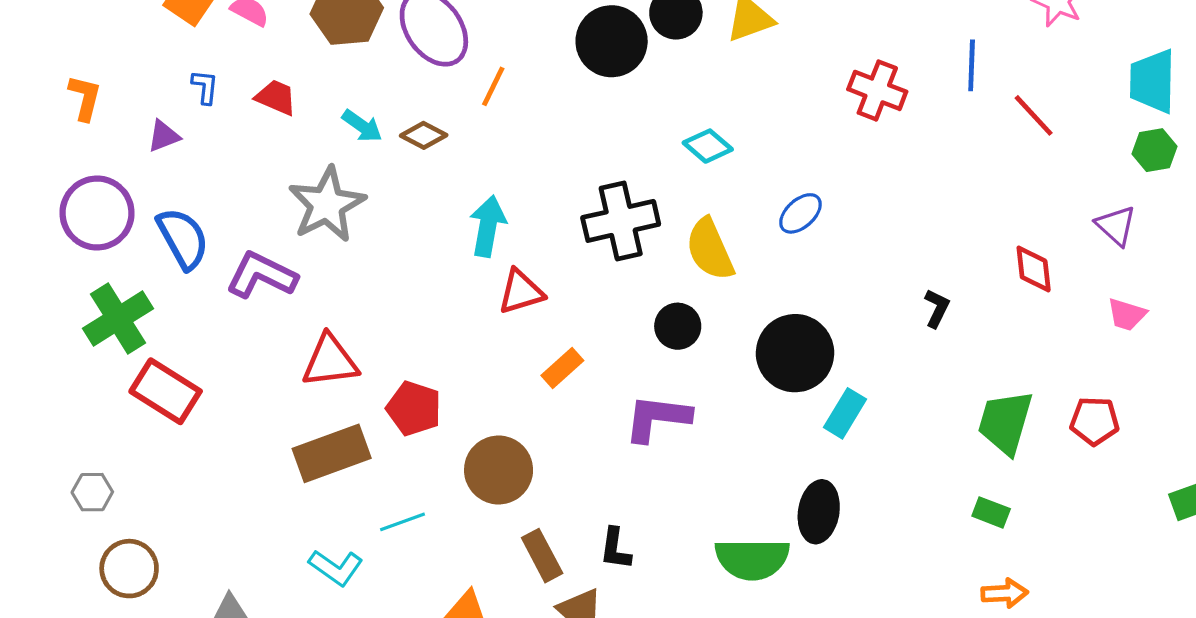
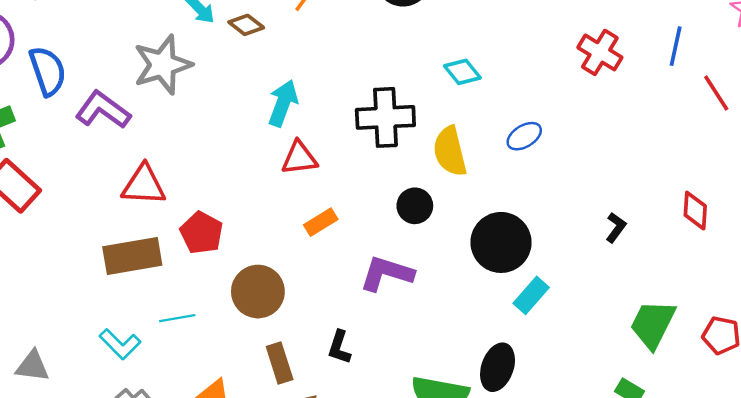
black L-shape: (615, 549) -> (339, 347), moved

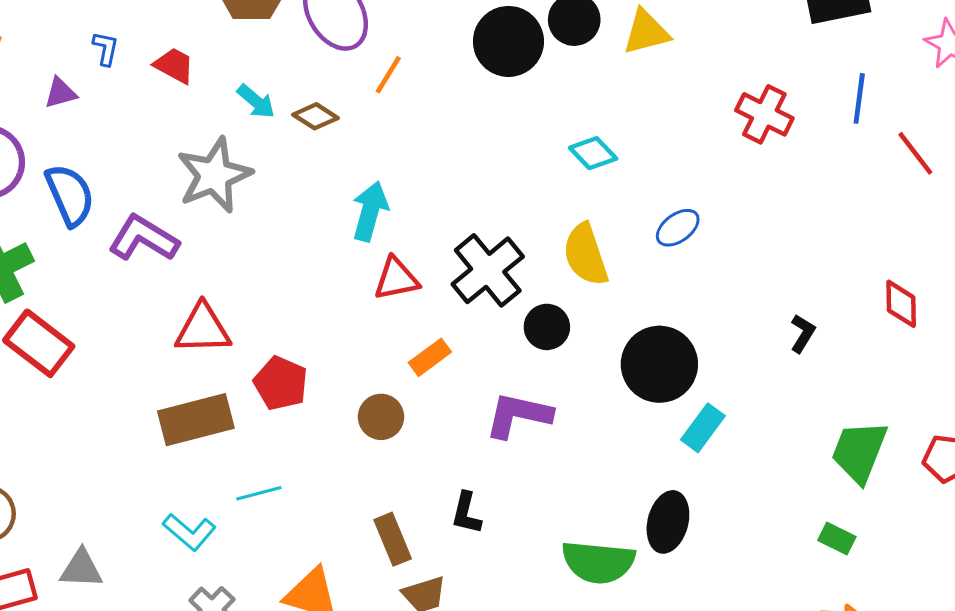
black cross: (385, 117) -> (488, 270), moved, turned -32
brown circle: (258, 292) -> (381, 417), moved, size x0.7

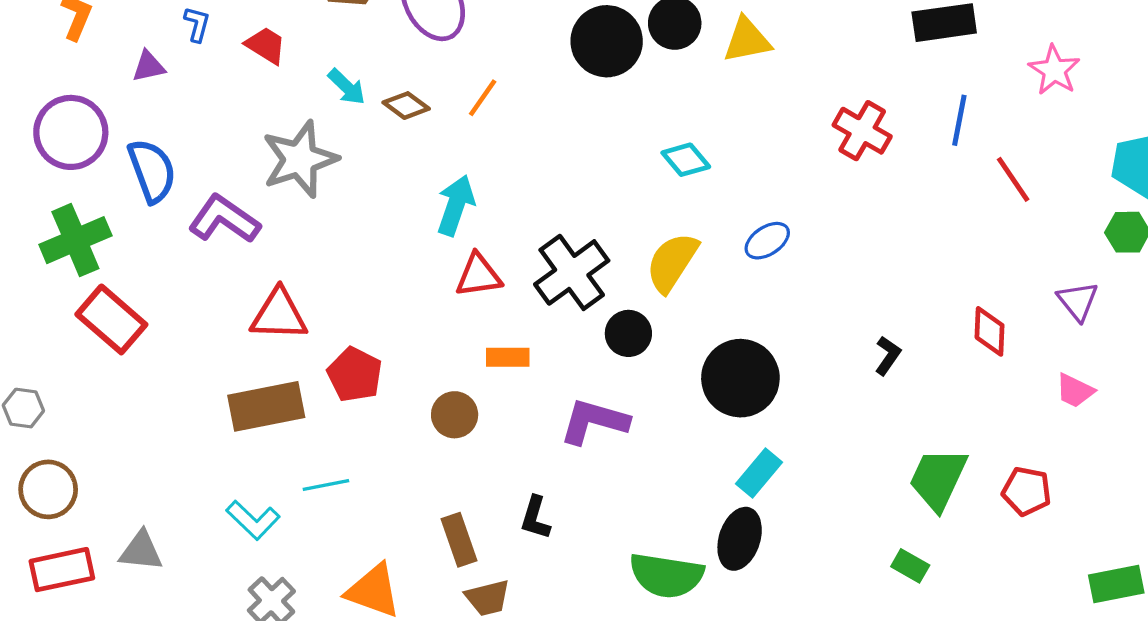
orange line: (388, 75) -> (483, 98), moved
yellow semicircle: (586, 255) -> (672, 262), turned 48
orange rectangle: (430, 357) -> (508, 357), turned 33
cyan rectangle: (703, 428) -> (759, 473), moved

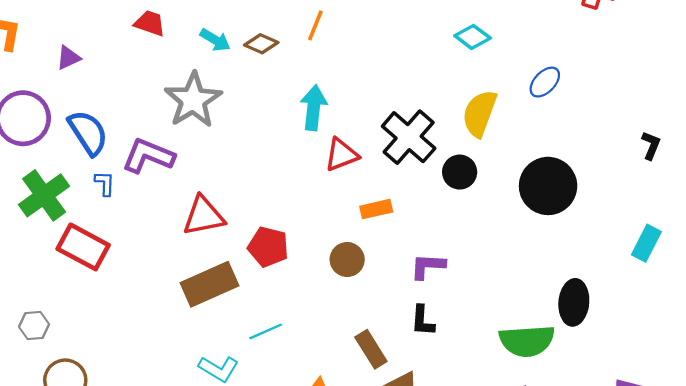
blue L-shape: (197, 24) -> (105, 183), moved
purple L-shape: (594, 421) -> (428, 266), moved, size x0.7
cyan rectangle: (759, 473) -> (646, 243), moved

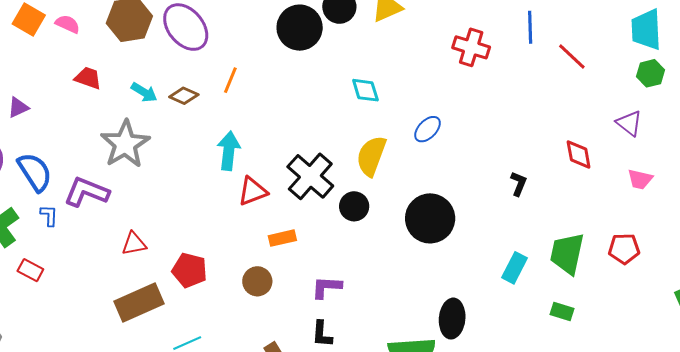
cyan diamond: (473, 37) -> (365, 90), turned 36
red triangle: (204, 216) -> (134, 244), size x0.7
red rectangle: (83, 247) -> (30, 270), size x0.6

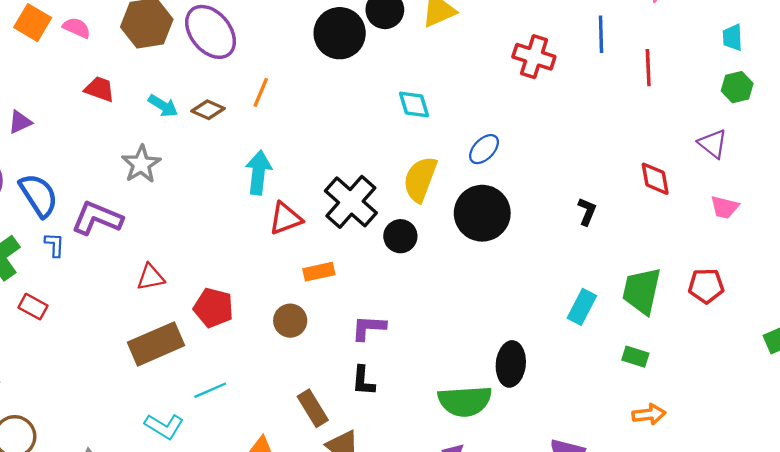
cyan trapezoid: (646, 30) -> (733, 37), size x0.6
red line: (572, 57) -> (648, 68), turned 44
gray star: (125, 144) -> (141, 164), size x0.7
black circle: (430, 218) -> (482, 213), moved

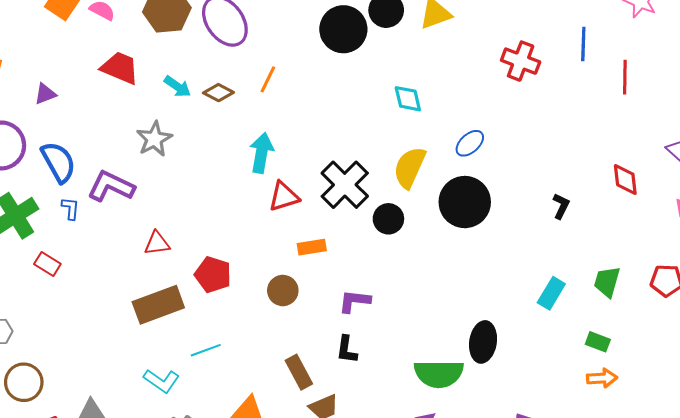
red trapezoid: (100, 89) -> (120, 68), size x1.4
green trapezoid: (642, 291) -> (607, 282), size x0.7
orange arrow: (649, 414) -> (602, 378), moved

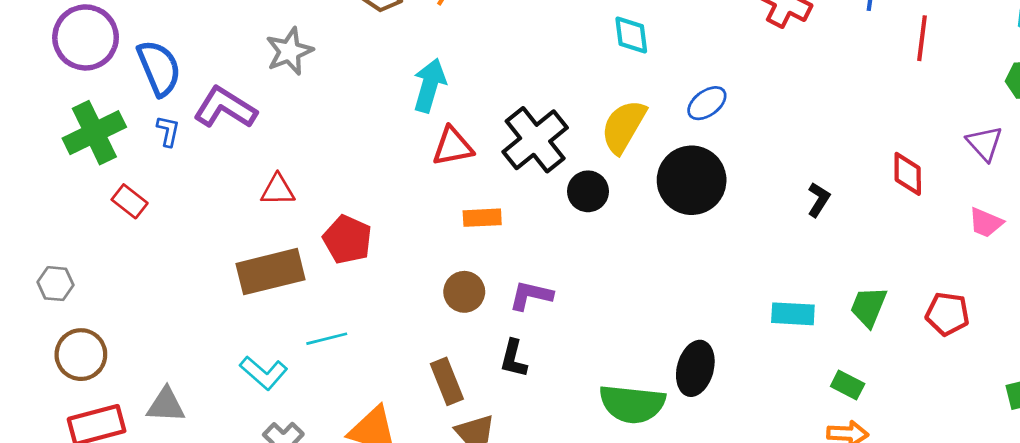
brown circle: (283, 291) -> (464, 292), moved
cyan rectangle: (551, 293) -> (793, 314), turned 56

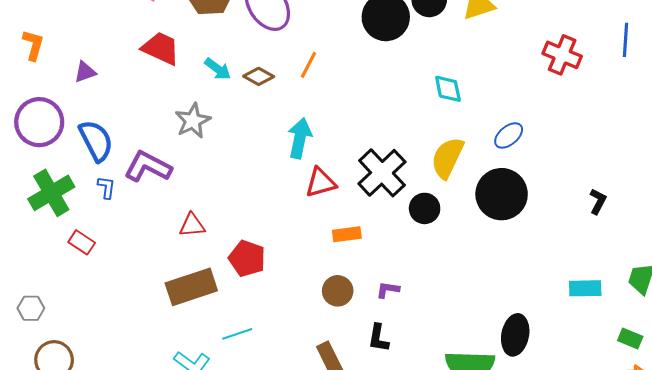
purple L-shape: (531, 295) -> (388, 290), size x0.7

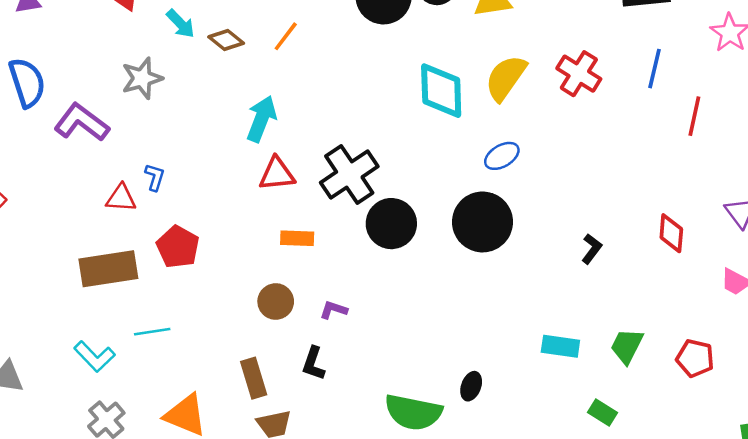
cyan diamond: (448, 89) -> (441, 91), size x1.6
yellow semicircle: (447, 158) -> (506, 78), moved
blue L-shape: (107, 187) -> (155, 177), moved
black circle: (425, 208) -> (391, 224), size x1.4
black ellipse: (515, 335) -> (471, 386), size x0.6

